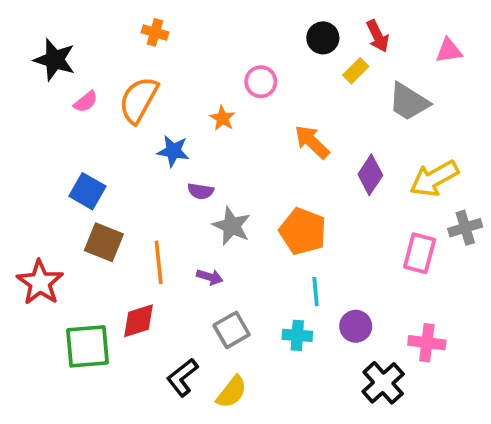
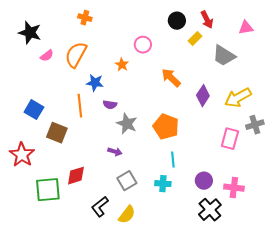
blue square: (87, 191) -> (34, 110), moved
orange line: (159, 262) -> (80, 106), moved
purple circle: (356, 326) -> (204, 181), moved

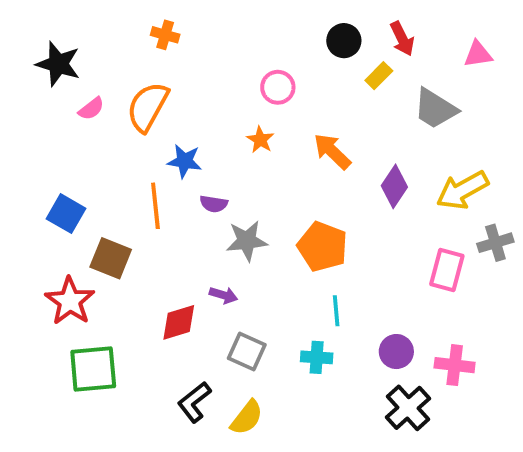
orange star: (122, 65) -> (260, 140), moved
gray star: (127, 124) -> (247, 241), turned -30
red star: (22, 155) -> (70, 301), moved
red diamond: (76, 176) -> (179, 322), moved
gray square: (127, 181) -> (247, 352), turned -36

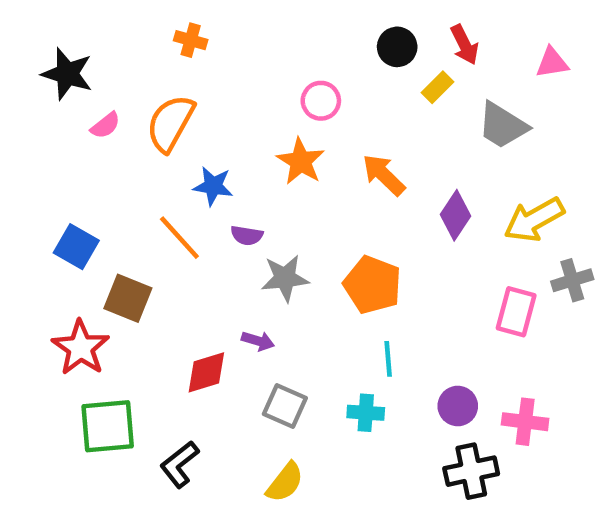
orange star: (260, 140) -> (301, 161), size x1.5
orange line: (155, 206) -> (179, 238), turned -36
black L-shape: (194, 402) -> (179, 464), moved
black cross: (408, 408) -> (471, 471), turned 30

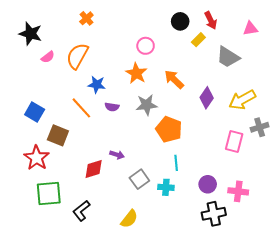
orange cross: (191, 40) -> (86, 18), turned 32
gray star: (285, 278) -> (147, 105), moved
gray square: (285, 406) -> (139, 179), moved, turned 30

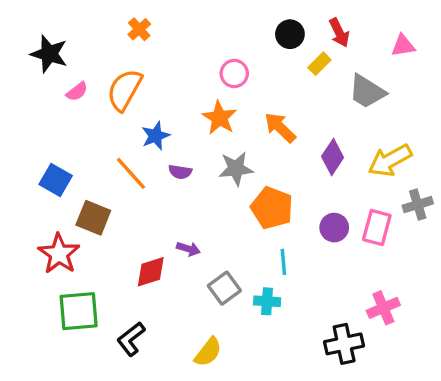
blue star: (97, 84) -> (156, 136), turned -30
purple circle: (208, 184) -> (334, 228), moved
pink cross: (238, 191) -> (383, 308), turned -30

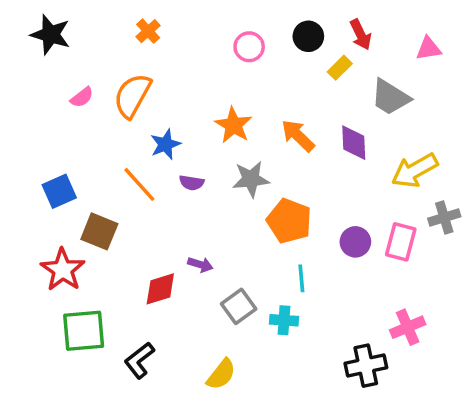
black star: (49, 54) -> (51, 35), moved
pink circle: (234, 74) -> (249, 47), moved
purple diamond: (333, 157) -> (354, 143), moved, turned -36
blue square: (56, 180) -> (59, 191), turned 36

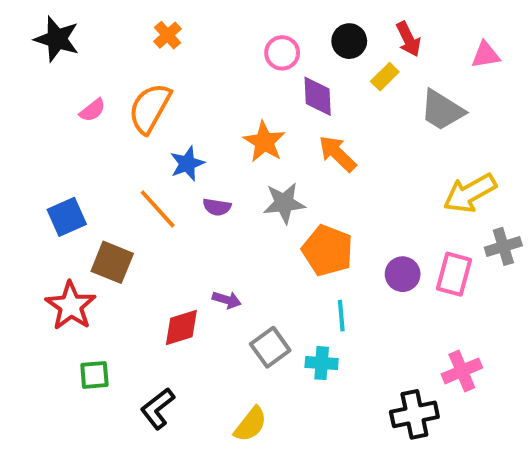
purple diamond: (354, 143) -> (318, 96), moved
green square: (84, 331) -> (94, 375), size x0.6

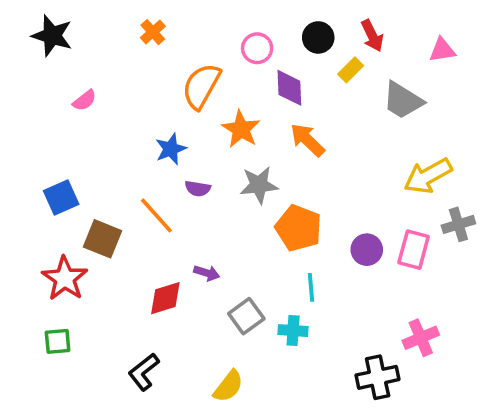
orange semicircle: (150, 108) -> (201, 86), moved
orange line: (158, 209) -> (156, 215), moved
green square: (94, 375) -> (58, 341), moved

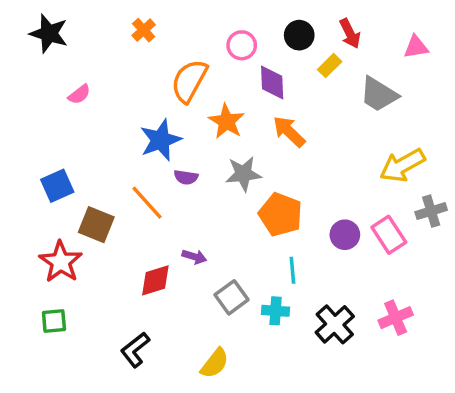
blue star: (171, 149) -> (161, 140), size x1.4
pink rectangle: (414, 250) -> (389, 235), turned -48
black cross: (378, 377) -> (335, 324), moved, turned -30

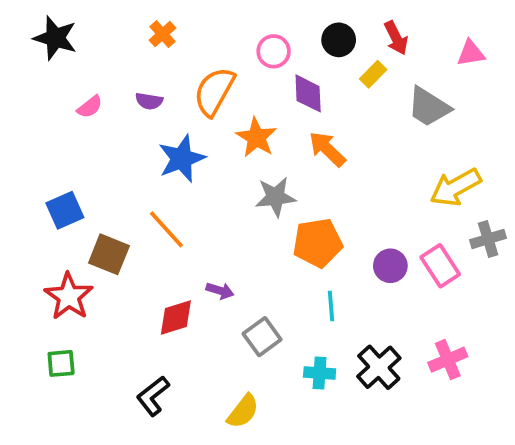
purple semicircle: (186, 177) -> (149, 101), moved
orange pentagon: (281, 214) -> (318, 243), turned -30
cyan cross: (276, 311) -> (320, 373), moved

